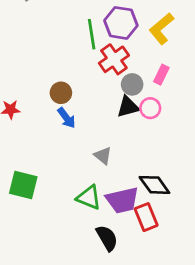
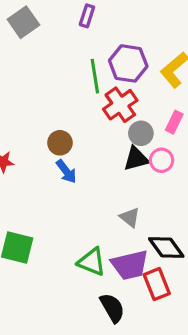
gray triangle: (103, 156) -> (130, 217), moved

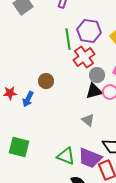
blue arrow: (66, 171) -> (28, 99), moved, turned 63
gray triangle: (130, 217) -> (88, 120), moved
purple trapezoid: (130, 265) -> (90, 158), turned 35

